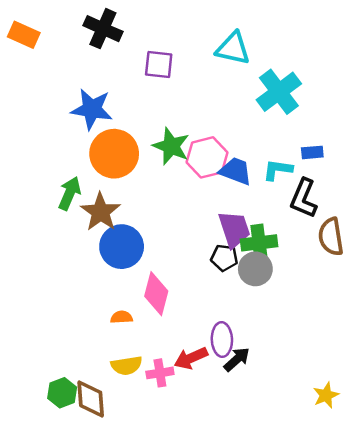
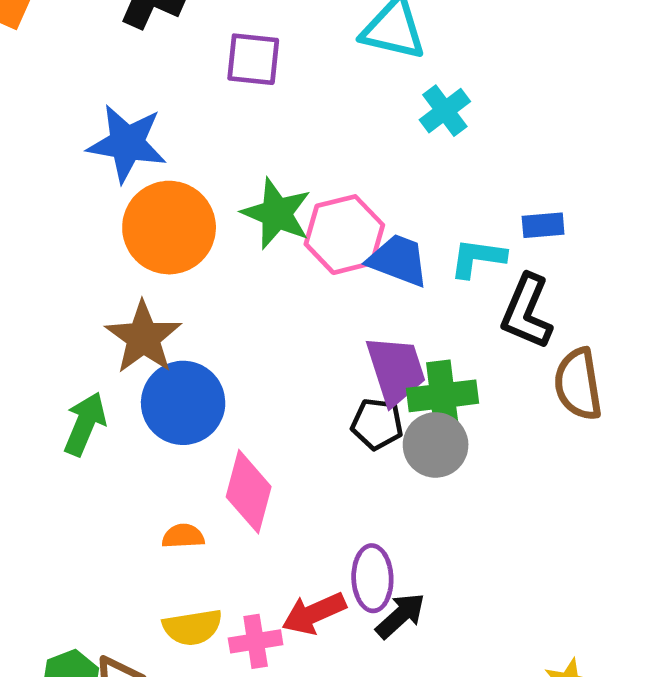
cyan cross: (279, 92) -> (445, 111), moved, size x0.6
green arrow: (70, 193) -> (85, 424), moved

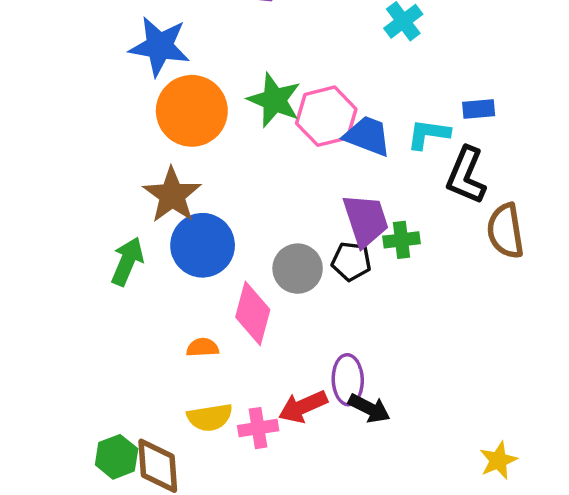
green cross: (443, 396) -> (402, 240), size x0.7
gray circle: (436, 445) -> (298, 269), moved
black arrow: (400, 616) -> (369, 408), turned 69

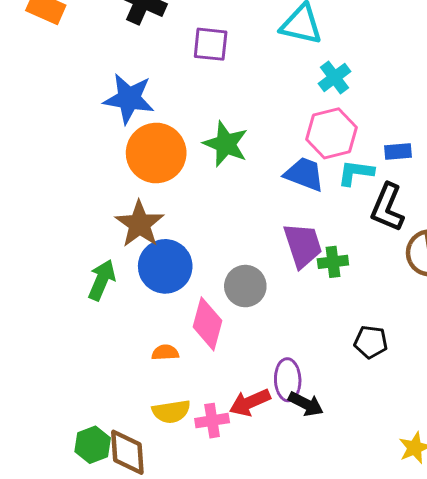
pink hexagon: (326, 116) -> (331, 133), moved
black pentagon: (351, 261) -> (371, 342), moved

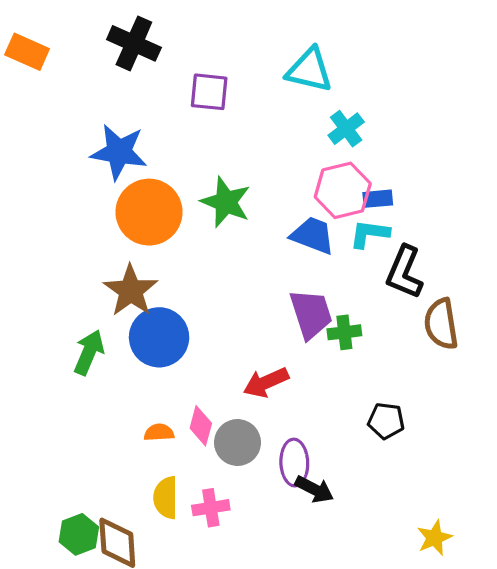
blue rectangle: (398, 151) -> (378, 199), moved
gray circle: (245, 286) -> (238, 443), moved
pink diamond: (208, 324) -> (201, 426), moved, size x0.7
red arrow: (250, 402) -> (266, 382), moved
yellow semicircle: (171, 411) -> (166, 498), turned 99

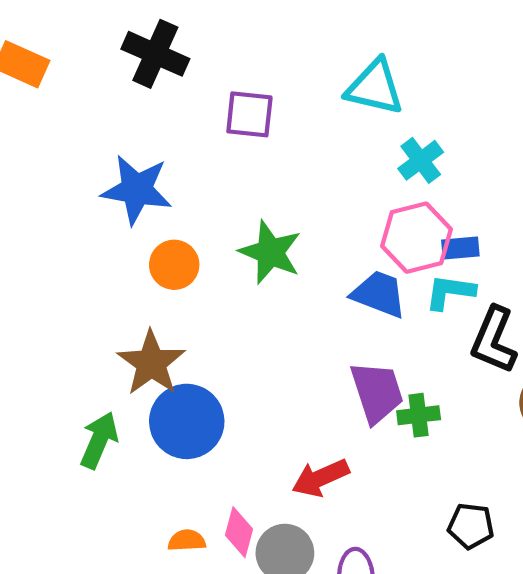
orange circle: (149, 212) -> (174, 265), size x0.6

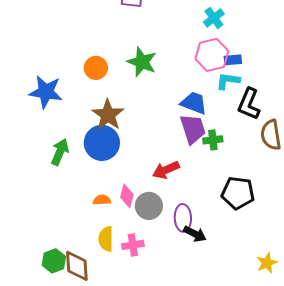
blue star: (137, 190) -> (46, 92), moved
blue trapezoid: (379, 294) -> (194, 103), moved
brown star: (151, 363) -> (108, 115), moved
black pentagon: (471, 526) -> (238, 193), size x1.5

